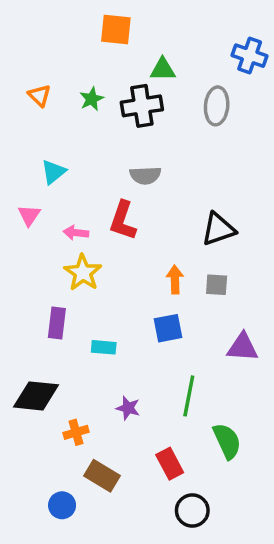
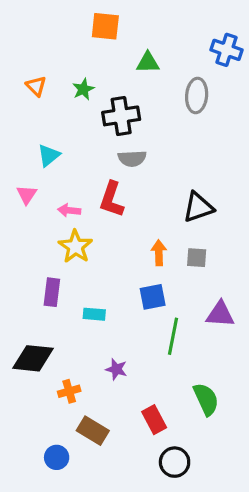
black cross: (142, 106) -> (121, 116), moved
green line: (189, 396) -> (173, 336), moved

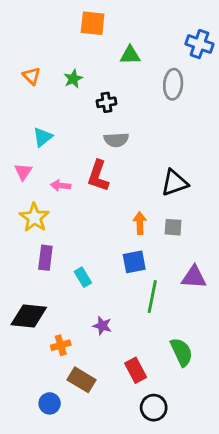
black cross: (121, 116) -> (106, 102), size x0.6
yellow star: (75, 247) -> (34, 217), moved
cyan rectangle: (94, 314) -> (83, 277), turned 54

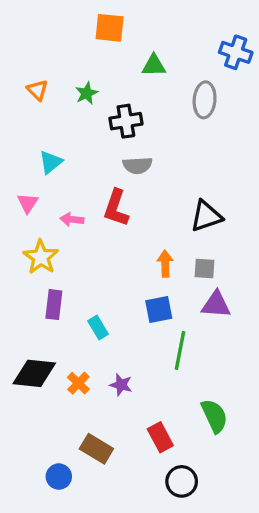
black cross: (106, 102) -> (126, 121), size x1.4
purple triangle: (194, 277) -> (216, 305), moved
orange cross: (61, 345) -> (78, 383), moved, turned -30

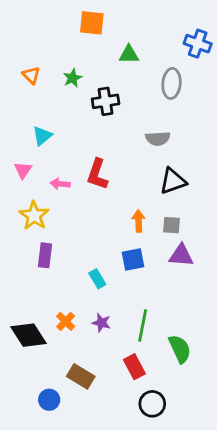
gray semicircle: (137, 165) -> (158, 138), moved
cyan rectangle: (98, 327) -> (97, 279), moved
green line: (180, 350) -> (143, 325), moved
black diamond: (34, 373) -> (29, 335), moved, turned 51

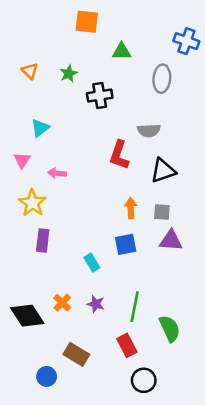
red L-shape: (97, 174) -> (119, 155), moved

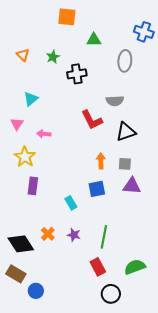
red L-shape: (119, 155) -> (92, 120), turned -45
green semicircle: (170, 329) -> (135, 267), moved, turned -85
brown rectangle: (76, 354) -> (16, 274), moved

